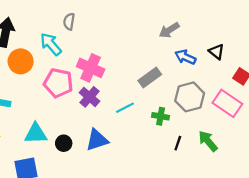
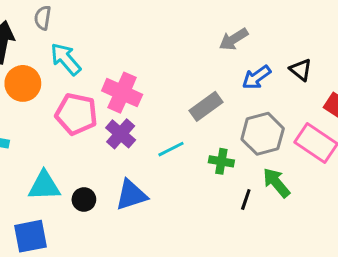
gray semicircle: (69, 22) -> (43, 18), moved
blue arrow: (185, 57) -> (256, 77), turned -60
green arrow: (208, 141) -> (276, 183), moved

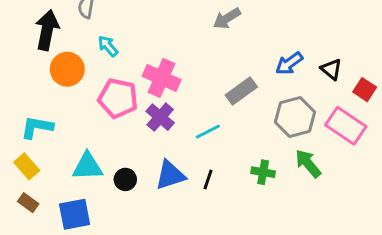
gray arrow: (234, 39) -> (227, 18), moved
cyan arrow: (66, 59) -> (108, 46), size x0.7
black triangle: (301, 70) -> (331, 69), moved
green cross: (221, 161) -> (263, 172), moved
black line: (246, 199) -> (208, 179), moved

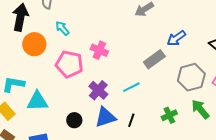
blue arrow: (289, 63) -> (176, 38), moved
pink cross: (162, 78) -> (99, 50), size x0.7
purple cross: (160, 117) -> (98, 90), moved
cyan triangle: (88, 166) -> (37, 101), moved
green cross: (263, 172) -> (169, 115), turned -35

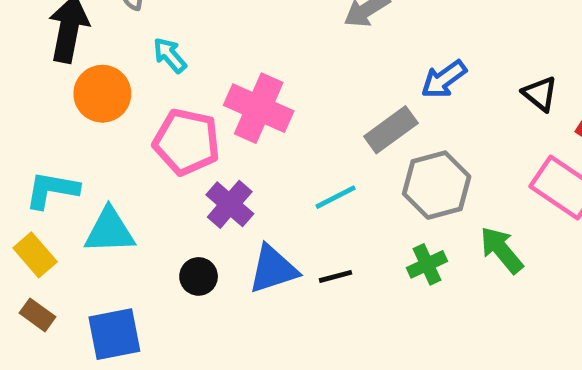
pink cross: (99, 50) -> (259, 108), size x1.5
gray hexagon: (191, 77) -> (437, 185), moved
purple cross: (98, 90) -> (230, 204), moved
black line: (131, 120) -> (336, 276), turned 56

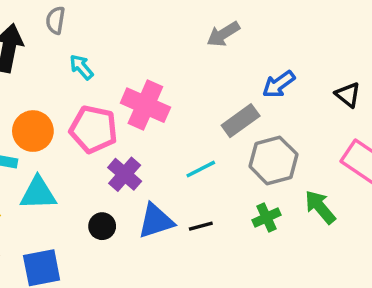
orange circle: (102, 94) -> (33, 131), moved

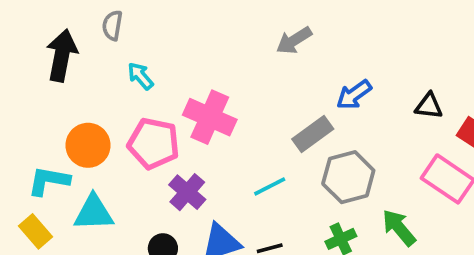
black triangle: (348, 95) -> (429, 106), turned -32

